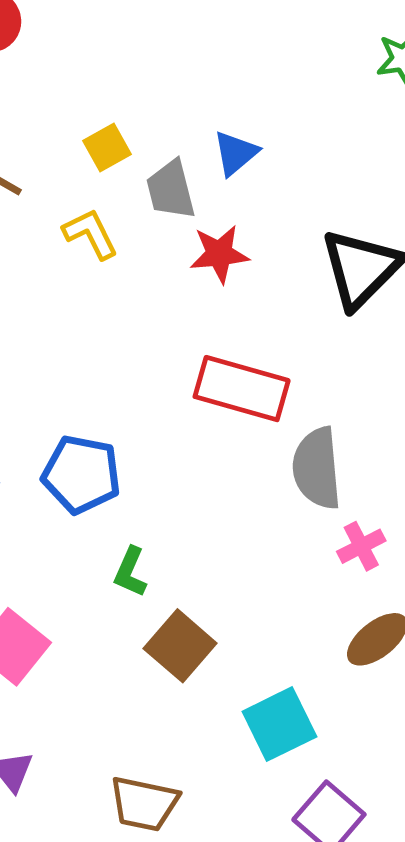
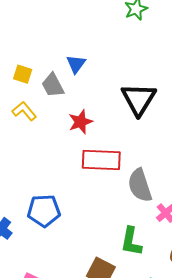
yellow square: (107, 148) -> (23, 74), turned -30
red star: (219, 254) -> (80, 122), moved
green L-shape: (130, 572) -> (131, 241), moved, size x1.4

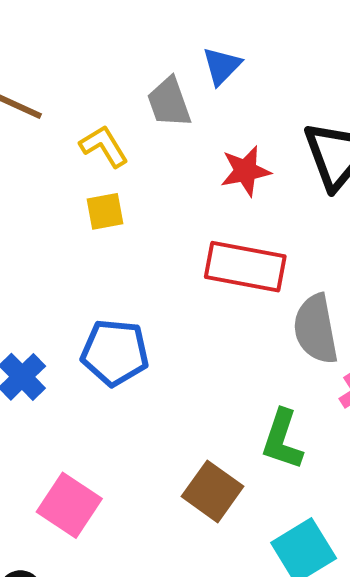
yellow square: (23, 74) -> (105, 211), moved, turned -36
red star: (80, 122) -> (245, 171), moved

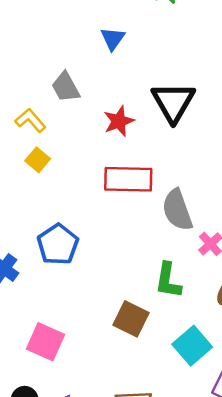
blue triangle: (222, 66) -> (113, 39), moved
yellow square: (105, 211) -> (38, 160), turned -30
blue pentagon: (115, 352) -> (58, 244), turned -30

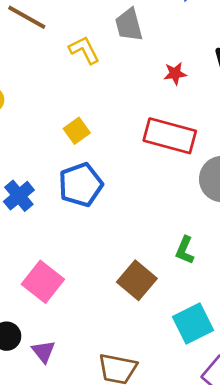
red star: (119, 121) -> (175, 73), size x0.7
yellow square: (38, 160) -> (77, 131), moved
green L-shape: (168, 280) -> (185, 250), size x0.7

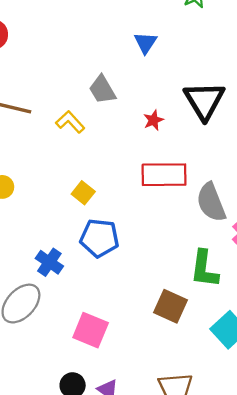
blue pentagon: (81, 185) -> (99, 238), turned -30
green L-shape: (185, 250) -> (204, 269), size x1.6

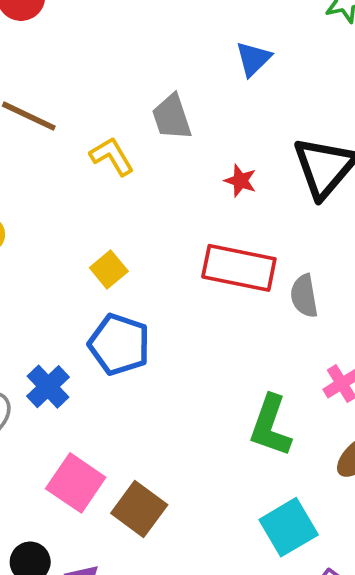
red star: (153, 120) -> (240, 181), turned 30
gray semicircle: (211, 202) -> (304, 296), moved, size x0.7
blue cross: (49, 262) -> (48, 387), moved
brown square: (171, 306) -> (139, 509), moved

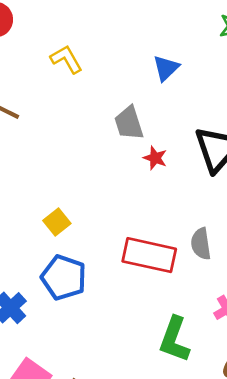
gray trapezoid: (172, 117) -> (129, 123), moved
yellow L-shape: (112, 156) -> (66, 59), moved
red rectangle: (239, 268) -> (149, 255), moved

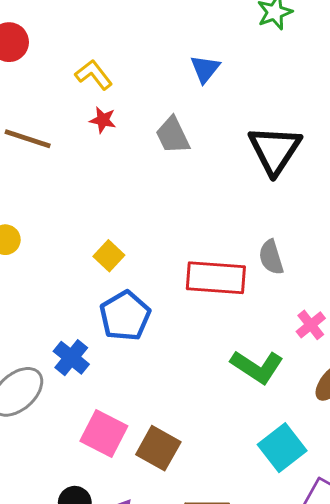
red star: (155, 158) -> (103, 120), moved
blue pentagon: (64, 277) -> (125, 316), turned 30
green L-shape: (174, 339) -> (257, 367), turned -69

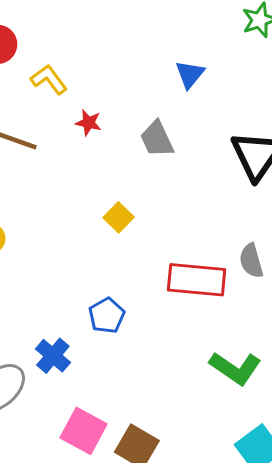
yellow L-shape: (94, 75) -> (49, 79), moved
yellow square: (109, 256) -> (119, 217), moved
blue pentagon: (125, 316) -> (107, 316), size x0.7

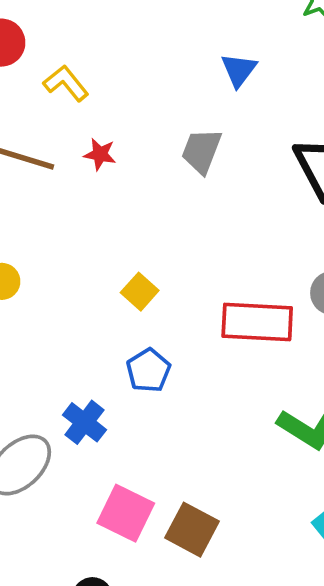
red star: (89, 123) -> (100, 154), moved
gray trapezoid: (157, 139) -> (201, 151), turned 48
yellow square: (119, 217) -> (140, 292), moved

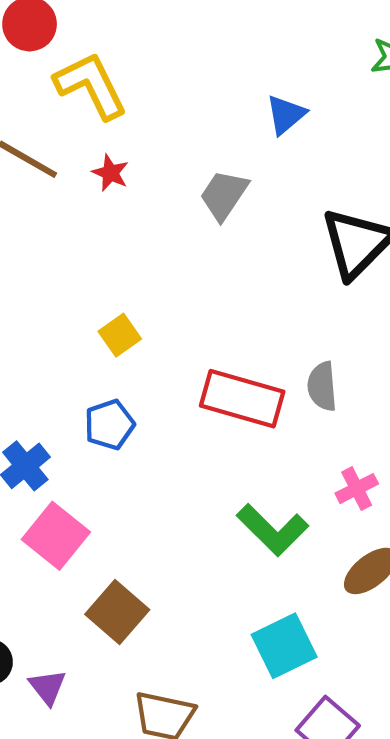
yellow L-shape: (66, 83) -> (91, 85), size x1.5
pink square: (126, 513) -> (56, 536), moved

